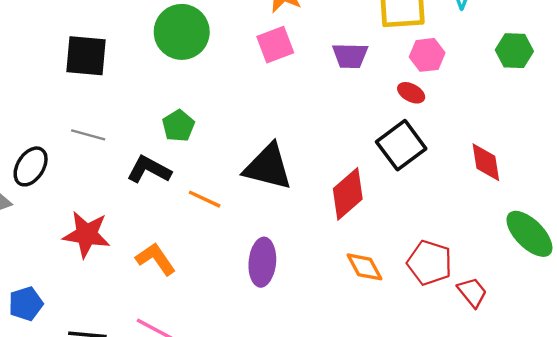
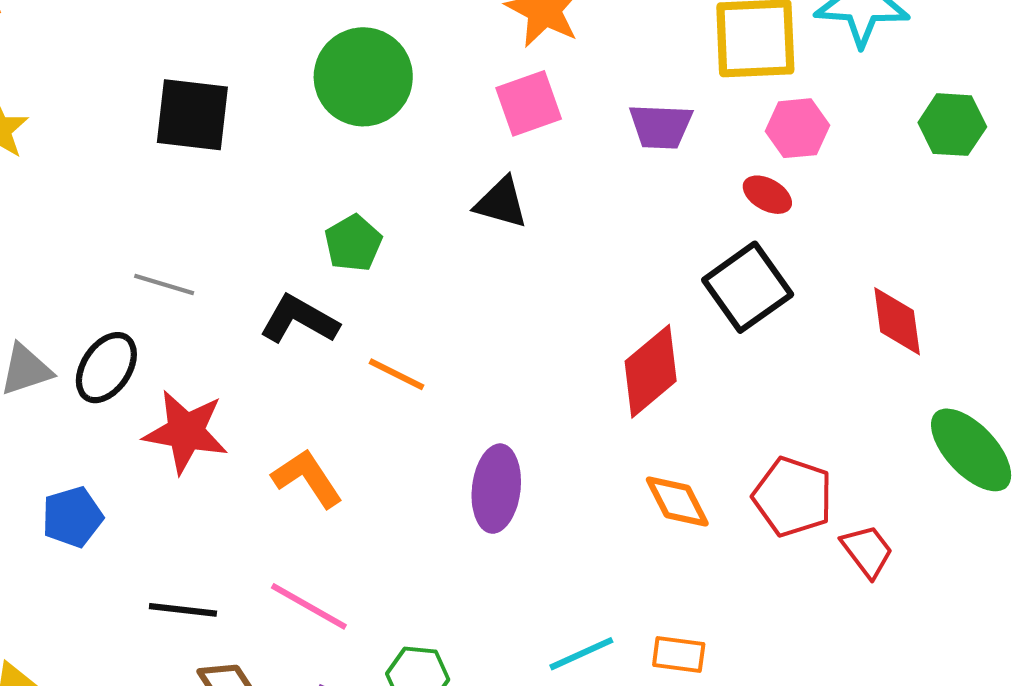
gray line: (88, 135) -> (164, 285), moved
black ellipse: (31, 166) -> (106, 368), moved
black triangle: (268, 167) -> (501, 203), moved, size x0.6
blue pentagon: (26, 304) -> (72, 517), moved

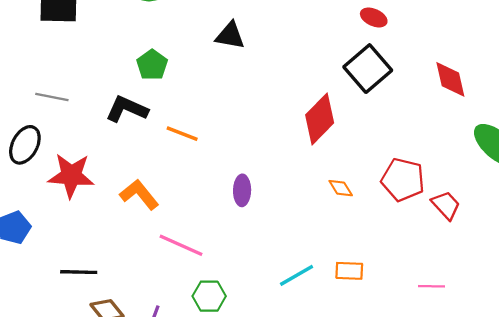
purple ellipse: (496, 489) -> (242, 190), size x0.7
orange diamond: (677, 502) -> (341, 188), size x0.7
pink line: (309, 606) -> (181, 245), moved

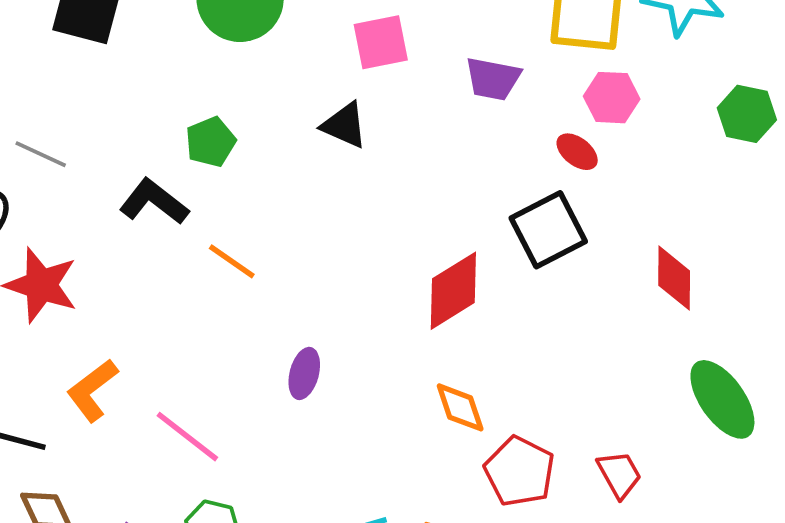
red pentagon: (403, 180) -> (520, 471), moved
orange diamond: (341, 188) -> (460, 407), size x1.4
orange L-shape: (139, 194) -> (92, 390), moved, turned -102

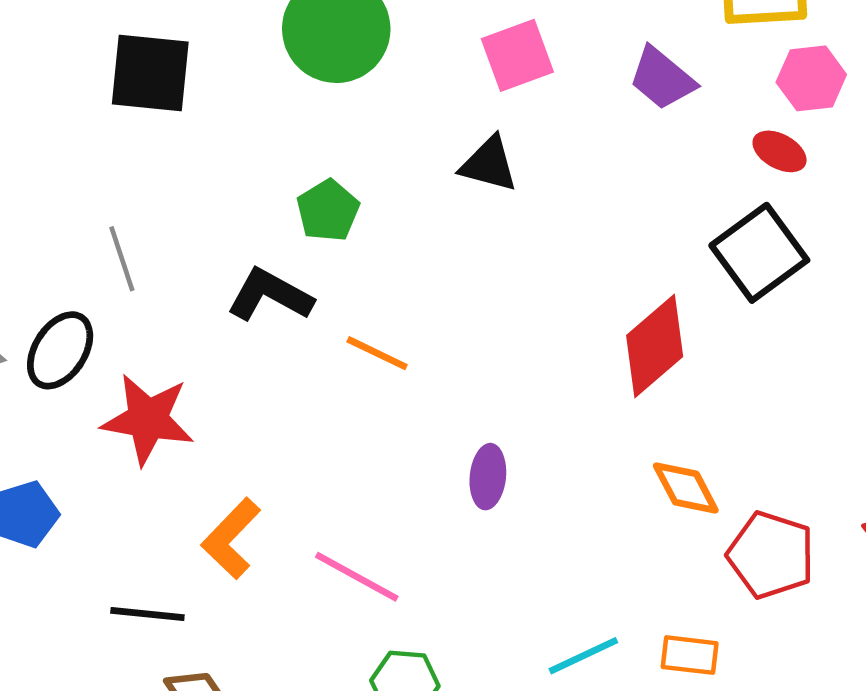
purple trapezoid: (493, 79) -> (662, 78), turned 38
gray line: (41, 154) -> (122, 259), turned 56

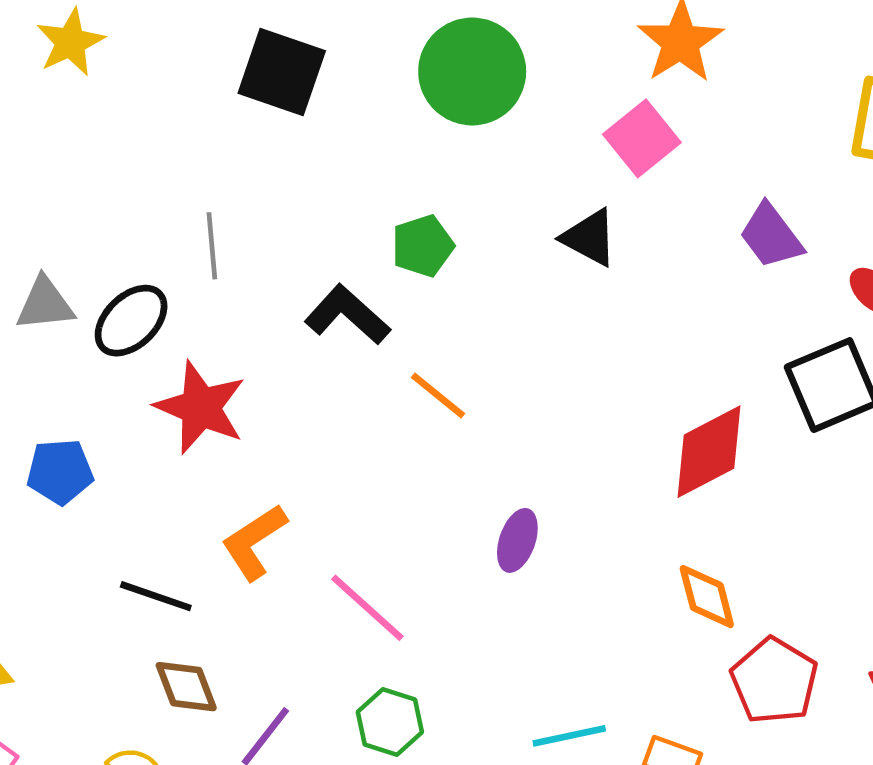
pink square: (517, 55) -> (642, 138), turned -32
purple trapezoid: (662, 78) -> (771, 236), moved

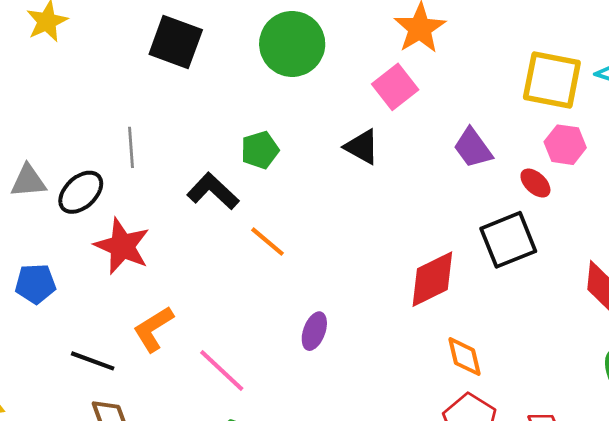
orange diamond: (707, 597) -> (465, 357), moved

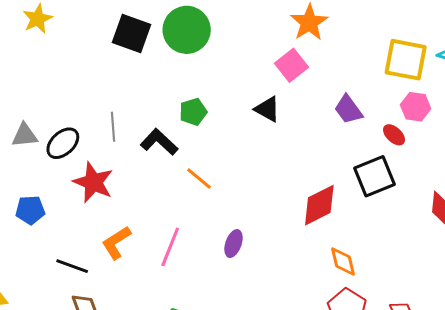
green circle: (292, 44) -> (187, 30), moved
gray line: (131, 147) -> (113, 127), moved
pink line: (222, 371) -> (170, 247), moved, turned 69

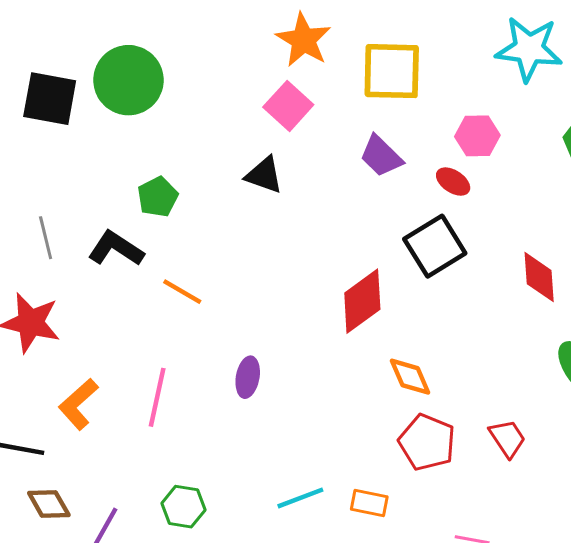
yellow square: (406, 60) -> (392, 71), moved

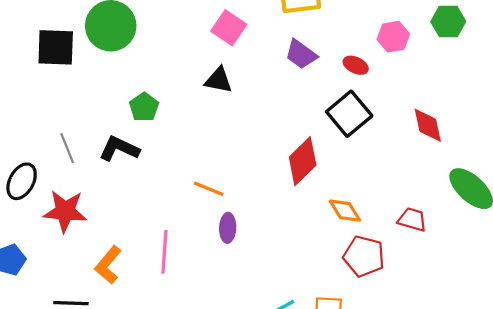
pink hexagon: (477, 136) -> (393, 37), moved
orange line: (182, 292) -> (209, 189), moved
red trapezoid: (507, 438) -> (412, 219), moved, turned -32

